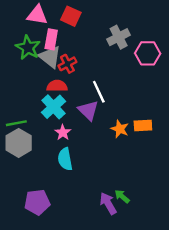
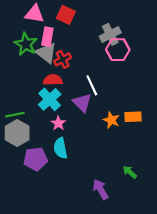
pink hexagon: (148, 53) -> (118, 50), moved
green arrow: (122, 196) -> (130, 172), moved
purple pentagon: (37, 202) -> (36, 159), moved

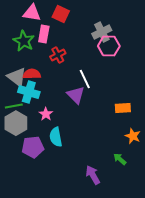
gray triangle: (46, 53) -> (17, 77), moved
red semicircle: (53, 80) -> (32, 74), moved
cyan cross: (50, 99) -> (29, 92), moved, turned -30
orange star: (111, 120) -> (133, 136), moved
pink star: (58, 123) -> (46, 114), moved

